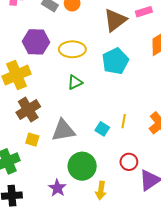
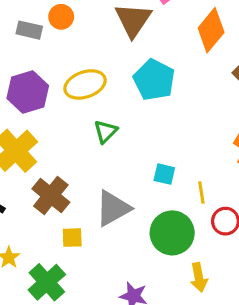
yellow line: (124, 121) -> (201, 193), moved
cyan square: (102, 129) -> (164, 174), moved
green circle: (82, 166) -> (172, 233), moved

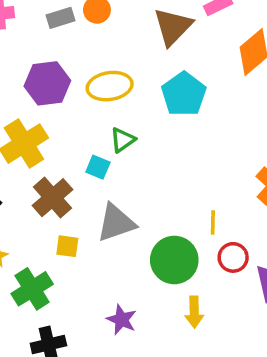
gray rectangle: (29, 30) -> (61, 18), turned -40
cyan square: (164, 174) -> (98, 167), moved

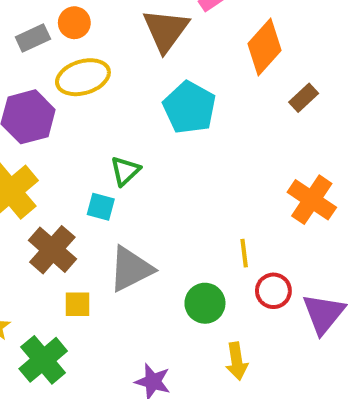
yellow ellipse: (110, 86) -> (83, 77), moved
green circle: (174, 260) -> (205, 303), size x0.7

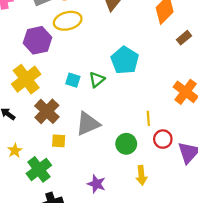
cyan pentagon: (190, 108) -> (125, 60), moved
green triangle: (125, 171) -> (97, 80), moved
cyan square: (101, 207) -> (73, 80), moved

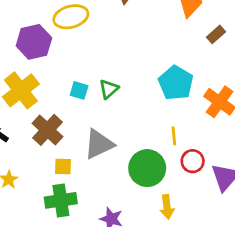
cyan pentagon: (125, 60) -> (176, 83), moved
green circle: (126, 144) -> (147, 168), size x1.4
green cross: (39, 169) -> (61, 200), moved, turned 30

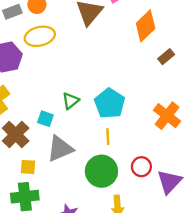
cyan pentagon: (176, 83) -> (110, 103), moved
cyan square: (79, 90) -> (45, 119), moved
yellow line: (174, 136) -> (108, 137), moved

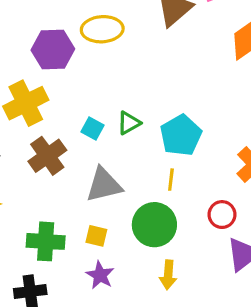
cyan square: (45, 119) -> (93, 129), moved
yellow square: (28, 167) -> (96, 236), moved
red circle: (141, 167) -> (222, 215), moved

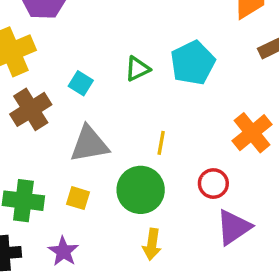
green triangle: (129, 123) -> (137, 69), moved
cyan pentagon: (181, 135) -> (193, 63), moved
purple star: (100, 275) -> (63, 251), moved

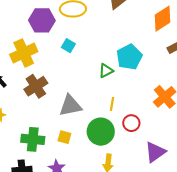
green triangle: (137, 69) -> (106, 71), moved
cyan square: (81, 83) -> (68, 46), moved
red circle: (213, 184) -> (131, 123), moved

